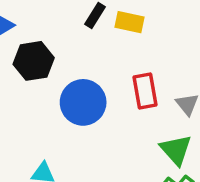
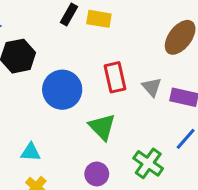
green triangle: (176, 150) -> (102, 127), moved

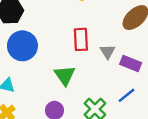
blue circle: (62, 90) -> (22, 46), moved

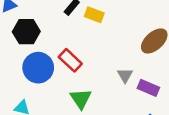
red rectangle: (81, 39) -> (70, 60), moved, turned -45

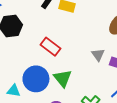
blue circle: (38, 68) -> (36, 79), moved

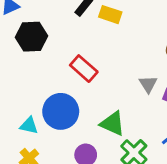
green triangle: (63, 78) -> (113, 124), moved, turned -30

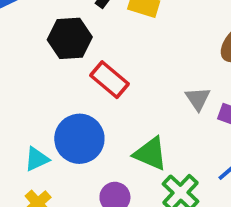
black hexagon: (31, 37) -> (70, 38), moved
cyan triangle: (29, 126) -> (37, 159), turned -36

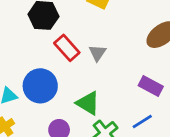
gray triangle: (198, 99) -> (97, 53), moved

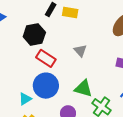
red rectangle: (67, 48) -> (46, 58), moved

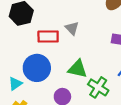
red rectangle: (46, 58) -> (48, 36), moved, turned -30

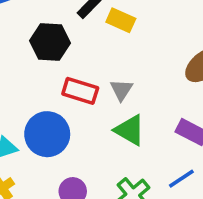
green triangle: (78, 69) -> (130, 130), moved

